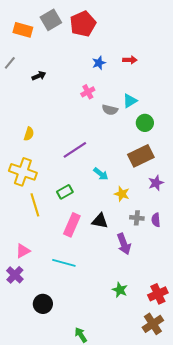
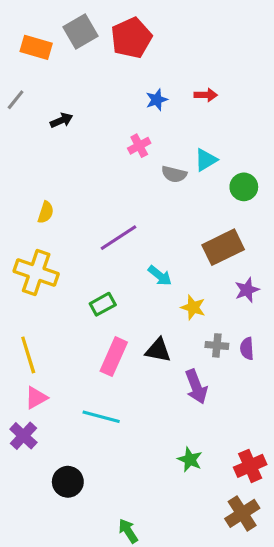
green circle: (145, 123) -> (244, 187), moved
yellow line: (35, 205) -> (28, 355), moved

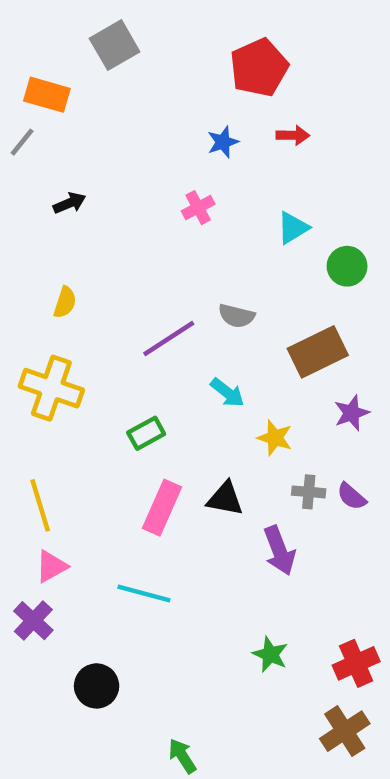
red pentagon: (131, 38) -> (259, 68), moved
orange rectangle: (36, 47) -> (47, 95), moved
black arrow: (61, 120) -> (69, 203), moved
gray semicircle: (174, 174) -> (236, 316), moved
purple semicircle: (247, 349) -> (352, 496), turned -45

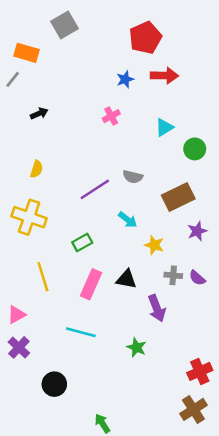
red arrow: (293, 135) -> (164, 76), size x1.5
yellow line: (40, 505) -> (43, 277), moved
pink triangle: (51, 566) -> (16, 315), moved
green star: (270, 654) -> (137, 347), moved

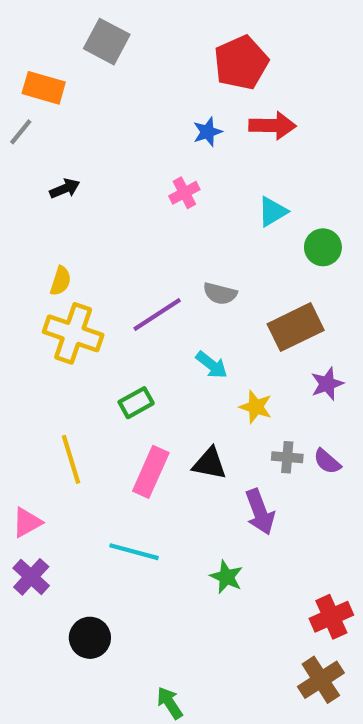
gray square: (64, 25) -> (107, 42), turned -32
yellow cross: (29, 217) -> (73, 333), moved

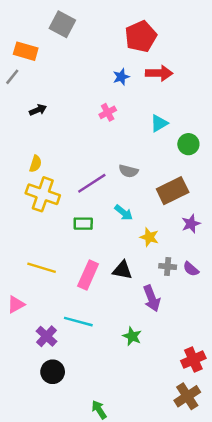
green rectangle: (136, 403) -> (83, 224), moved, turned 30
yellow line: (71, 459) -> (42, 268), turned -56
purple cross: (31, 577) -> (46, 336), moved

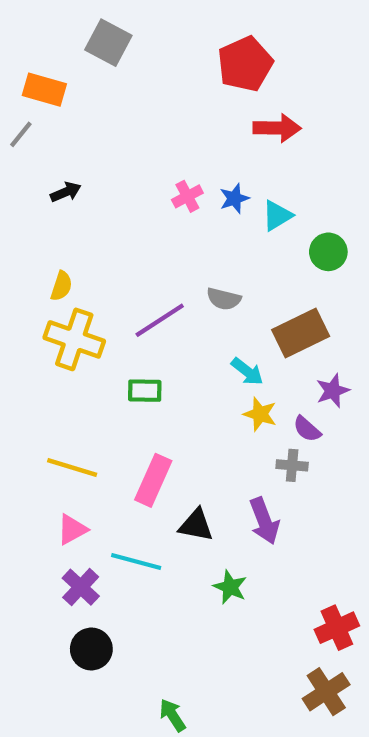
blue star: (121, 77) -> (234, 198), moved
cyan arrow: (124, 213) -> (247, 371), moved
purple semicircle: (191, 269) -> (307, 429), moved
black triangle: (122, 270) -> (196, 525), moved
pink triangle: (16, 304) -> (72, 529), moved

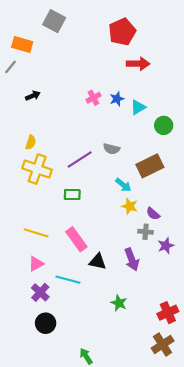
purple star: (333, 391) -> (166, 246), moved
pink rectangle: (153, 480) -> (76, 239), turned -60
green star: (230, 587) -> (119, 303), moved

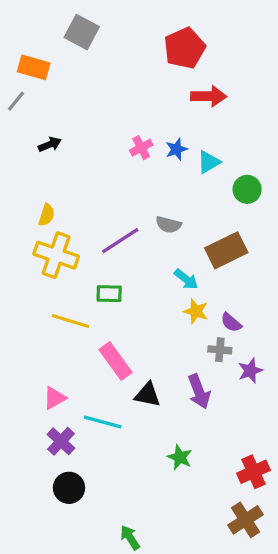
yellow line: (36, 233) -> (71, 321), moved

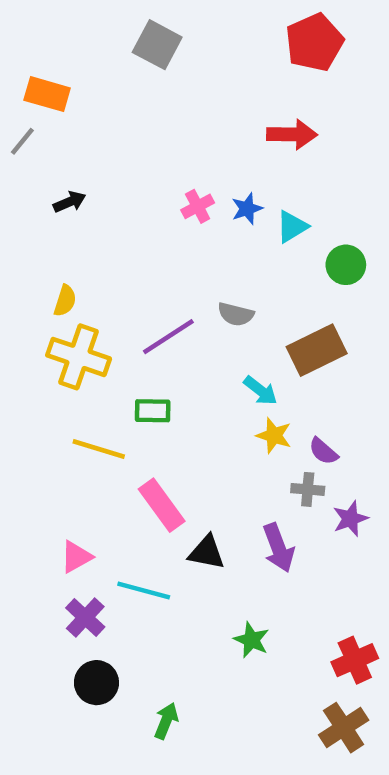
gray square: (82, 32) -> (157, 45), moved
red pentagon: (185, 48) -> (314, 42), moved
green arrow: (130, 538) -> (166, 721), moved, turned 55

